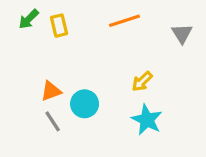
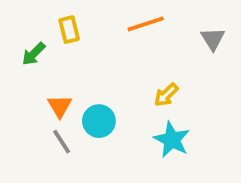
green arrow: (29, 19) -> (34, 54), moved
orange triangle: (51, 91) -> (60, 106), turned -40

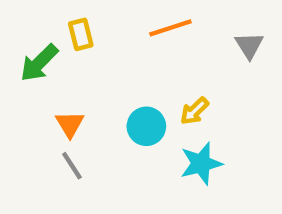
green arrow: (34, 54) -> (39, 63), size x1.4
cyan circle: (99, 121) -> (146, 126), moved
cyan star: (172, 140) -> (201, 164), turned 30

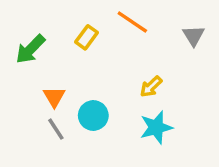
orange line: (170, 28) -> (132, 22), turned 52
yellow rectangle: (81, 34) -> (86, 37), moved, turned 50
cyan circle: (146, 126) -> (93, 115), moved

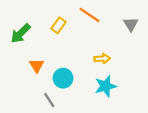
yellow arrow: (151, 87) -> (102, 59), turned -140
gray line: (56, 129) -> (49, 100), moved

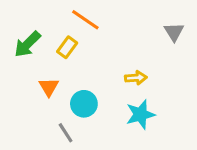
orange line: (89, 15) -> (85, 20), moved
yellow rectangle: (58, 25) -> (67, 47), moved

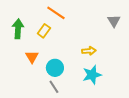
green arrow: (27, 44) -> (18, 29), turned 138
gray line: (66, 133) -> (54, 87), moved

